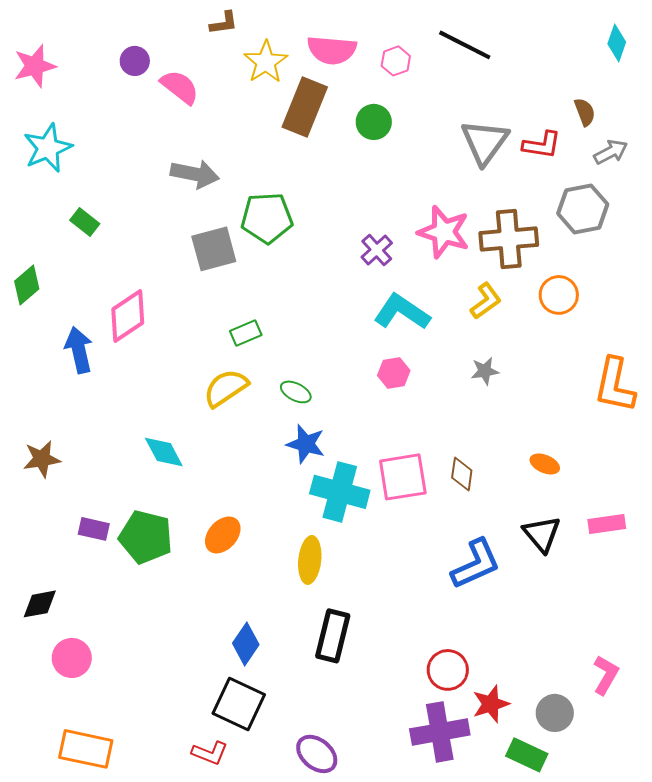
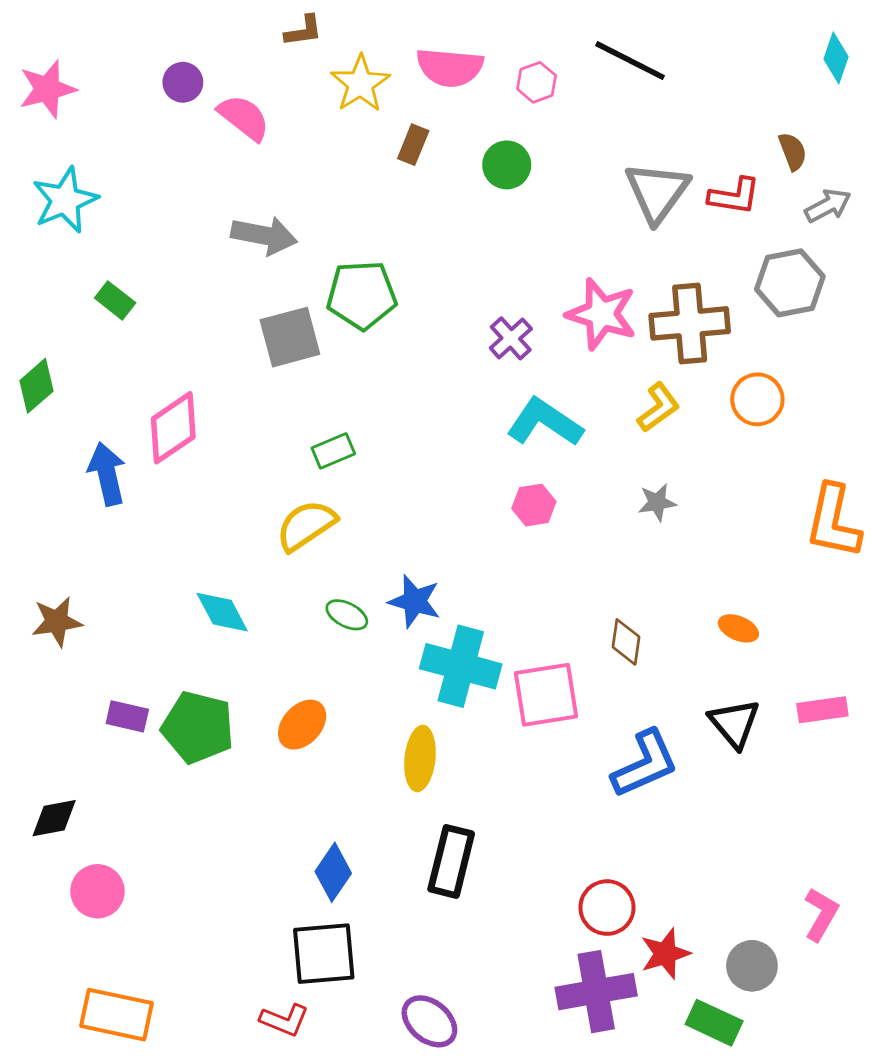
brown rectangle: (305, 107) -> (413, 145), size x0.5
green ellipse: (296, 392) -> (347, 615), moved
pink square: (403, 477) -> (546, 695), moved
black square: (239, 704) -> (324, 954), turned -30

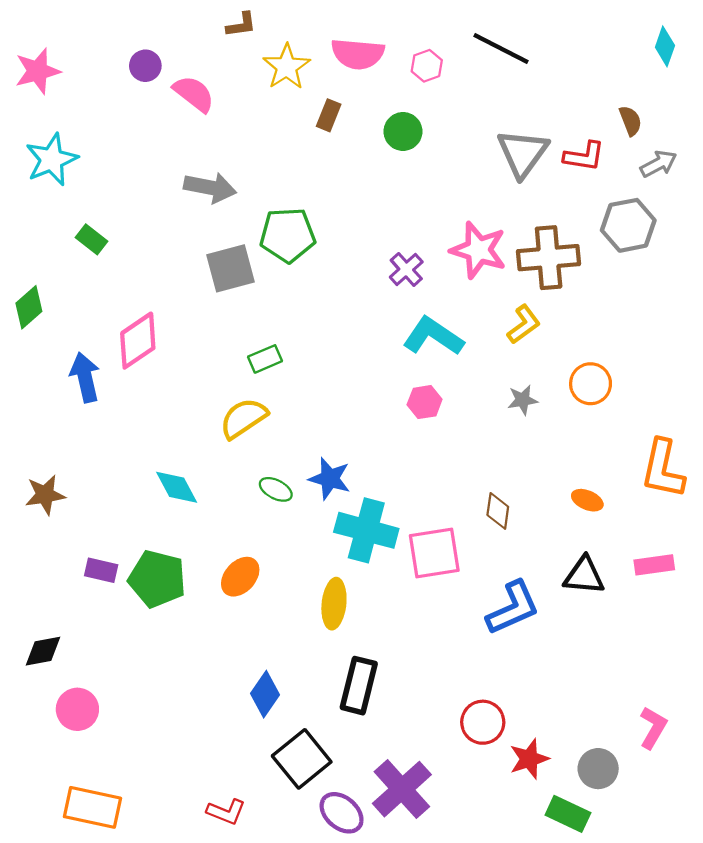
orange circle: (757, 399) -> (591, 384), moved
orange L-shape: (833, 521) -> (663, 469), moved
black triangle: (734, 723) -> (584, 576), turned -45
black square: (324, 954) -> (302, 759), moved, turned -34
purple cross: (596, 992) -> (402, 789), moved, turned -32

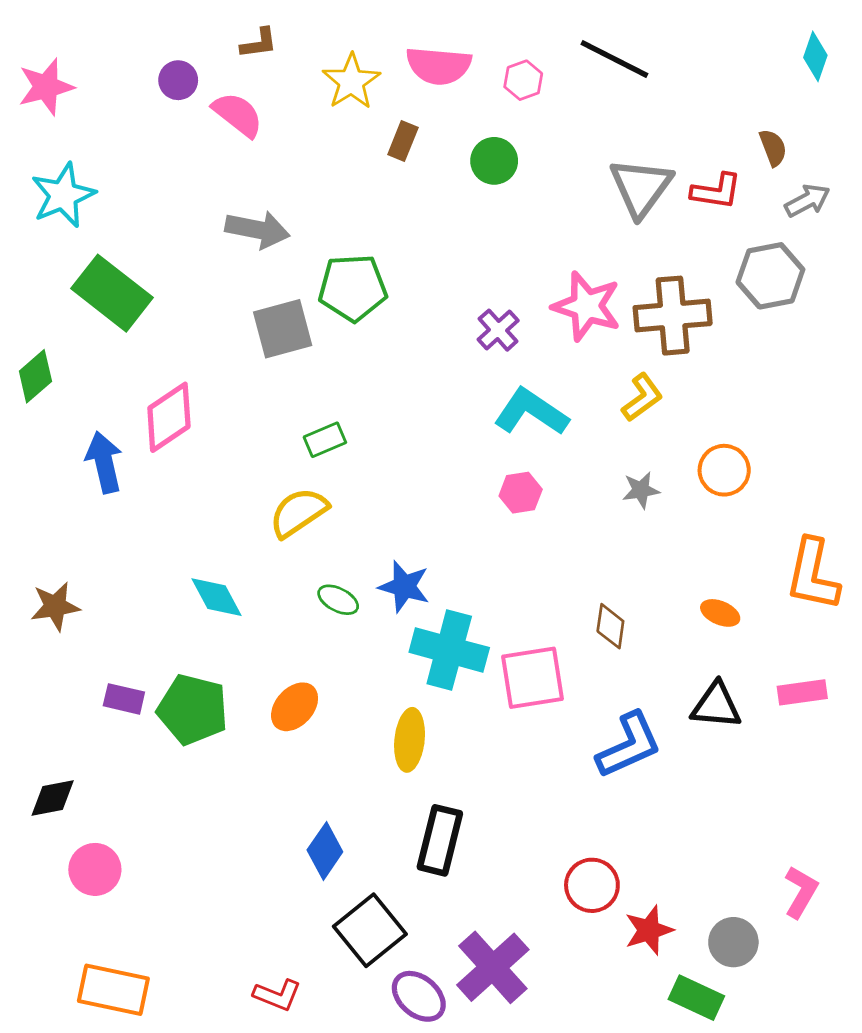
brown L-shape: (241, 25) -> (259, 43), moved
green rectangle: (91, 239) -> (112, 293), size x2.0

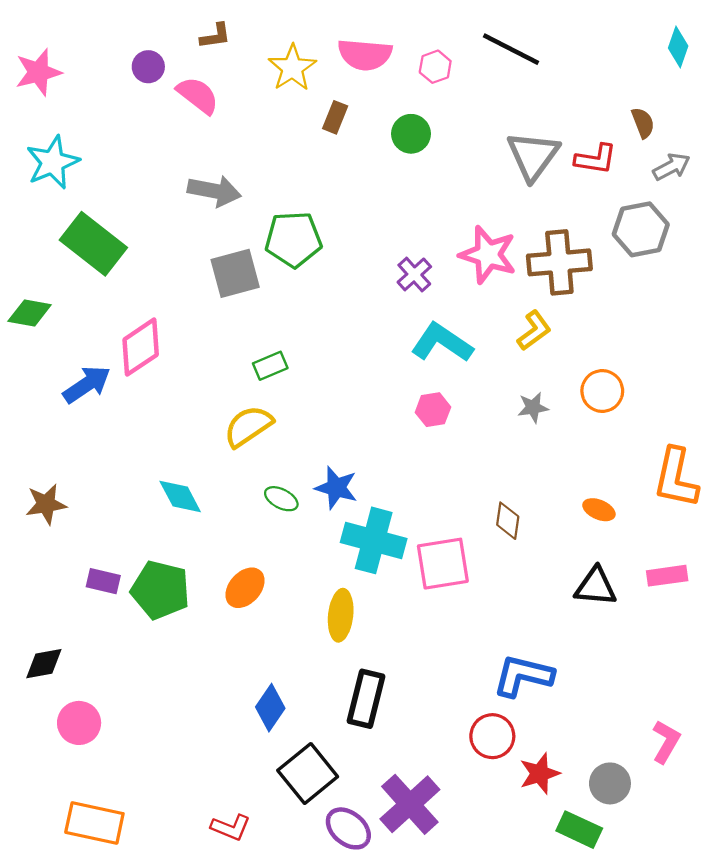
green diamond: (35, 376) -> (30, 313), turned 51
blue arrow: (104, 462) -> (87, 384), turned 69
blue L-shape: (629, 745) -> (523, 676), moved, turned -142

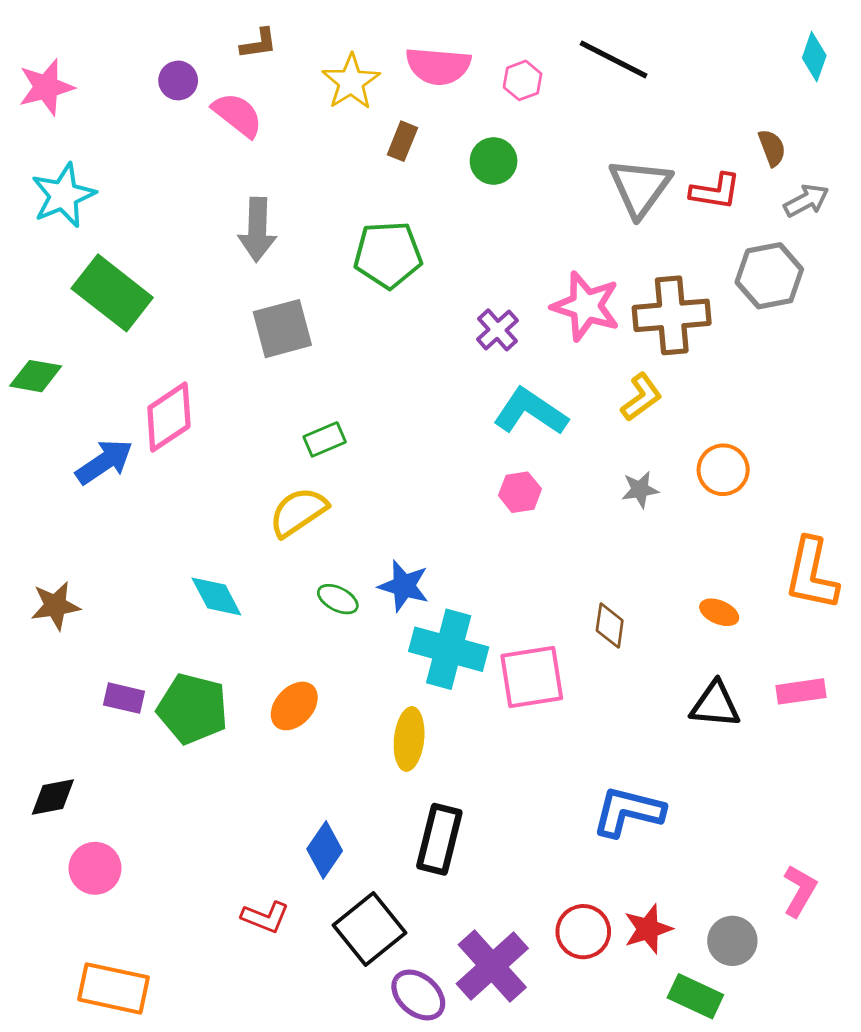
gray arrow: (214, 191) -> (257, 230), turned 81
green pentagon: (293, 239) -> (388, 255), moved
red circle: (492, 736) -> (583, 932), moved
red L-shape: (231, 827) -> (265, 917), moved

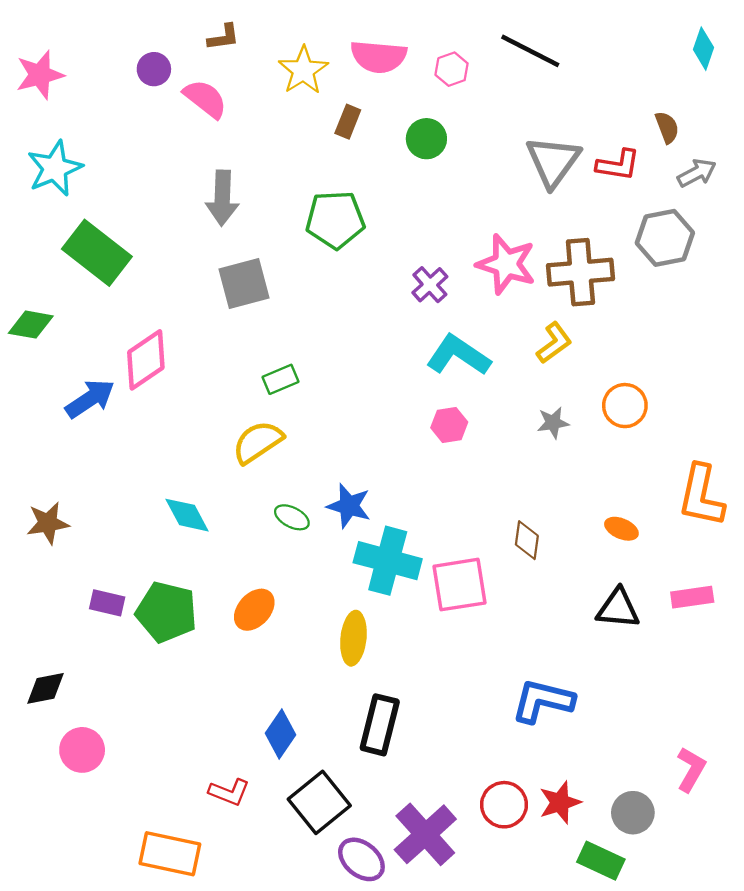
orange rectangle: (113, 988) -> (170, 854), moved

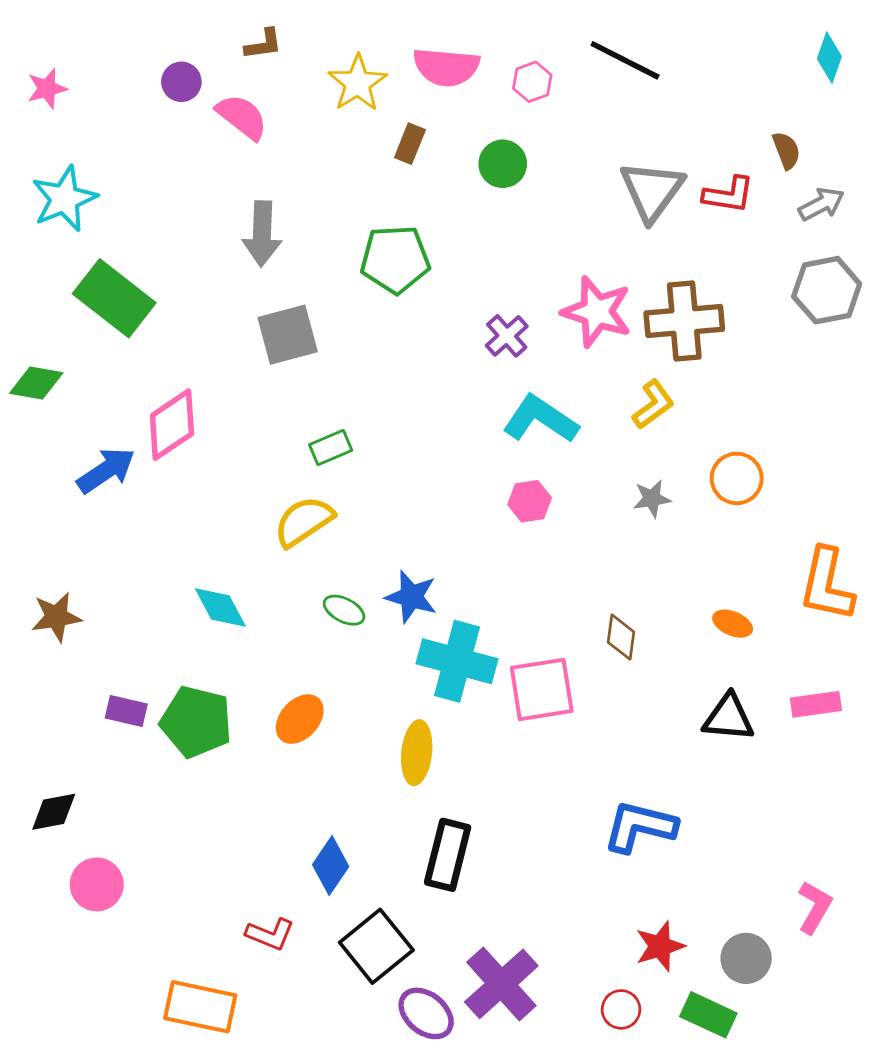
pink star: (40, 75) -> (47, 89), size x0.7
gray hexagon: (665, 238) -> (827, 290), moved
red circle: (504, 805) -> (621, 1009), moved, size x0.7

